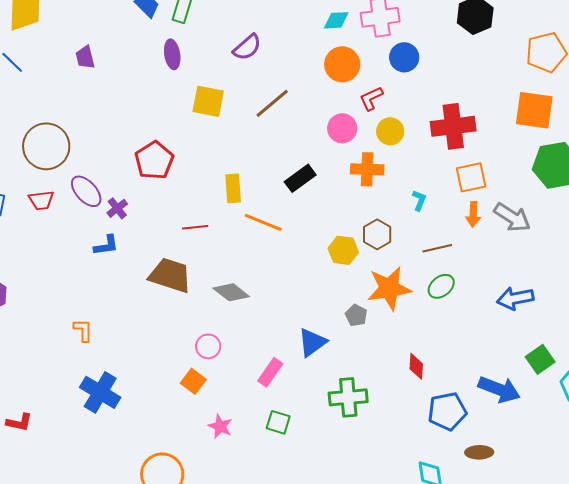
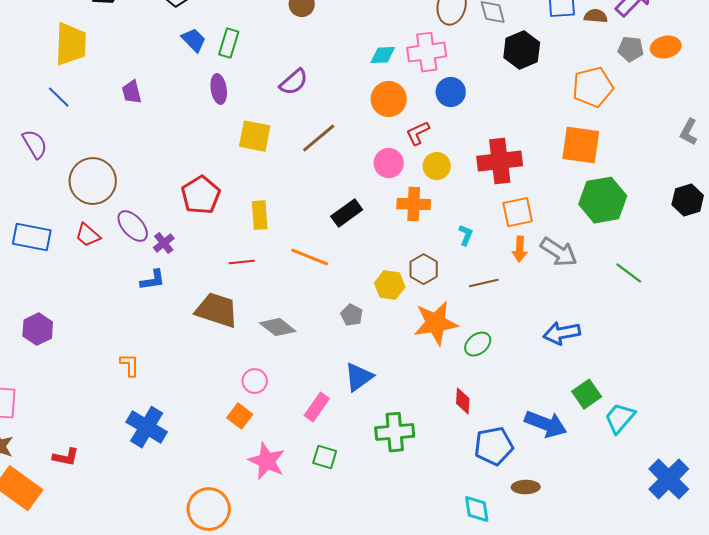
yellow rectangle: (233, 188) -> (260, 215), moved
red trapezoid: (41, 200) -> (88, 235), turned 48
green ellipse: (441, 286) -> (478, 344), moved
gray pentagon: (356, 315) -> (352, 315), moved
pink star: (220, 426) -> (267, 461), size x1.5

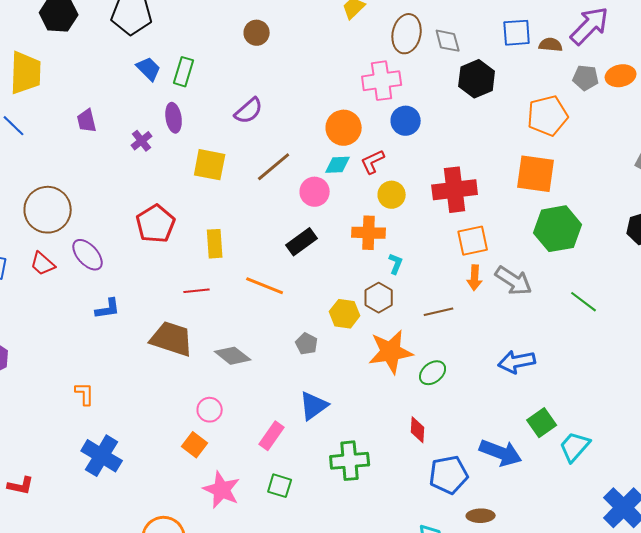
cyan diamond: (383, 55) -> (338, 165), moved
pink circle: (389, 163) -> (315, 192), moved
cyan L-shape: (466, 235) -> (396, 264), moved
purple cross: (164, 243) -> (142, 141), moved

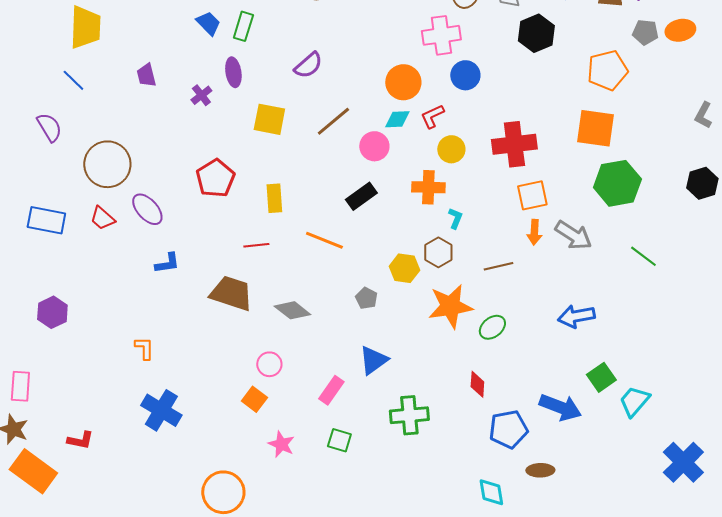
pink star: (222, 490) -> (281, 444), size x0.7

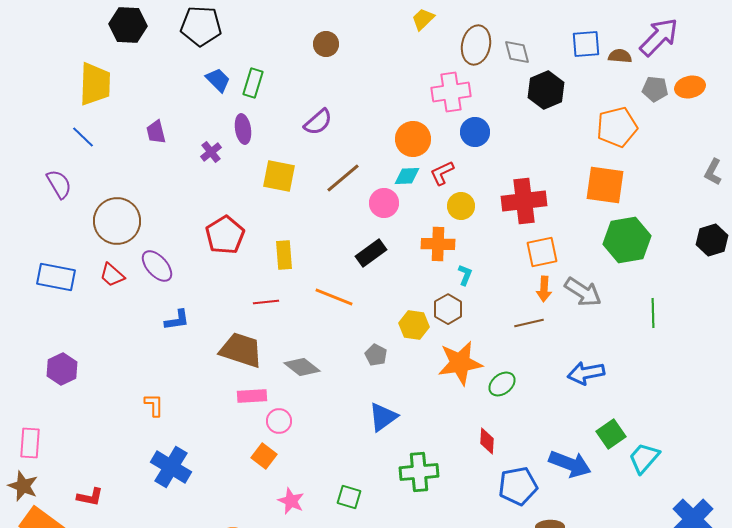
green line: (643, 256) -> (653, 313), turned 52
brown line: (498, 266) -> (529, 323), moved
pink rectangle: (331, 390) -> (252, 396), moved, turned 52

